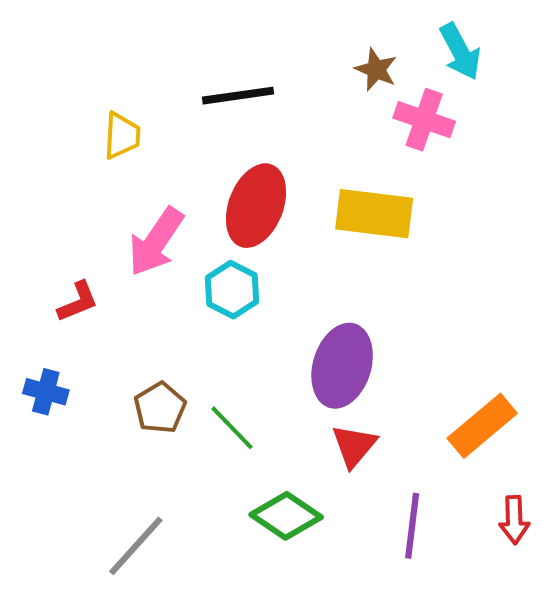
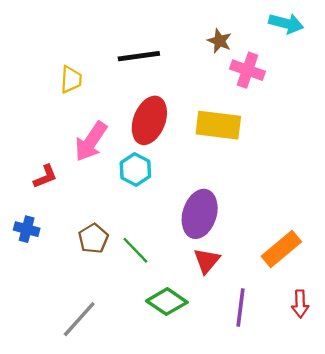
cyan arrow: (460, 52) -> (286, 23), moved, turned -48

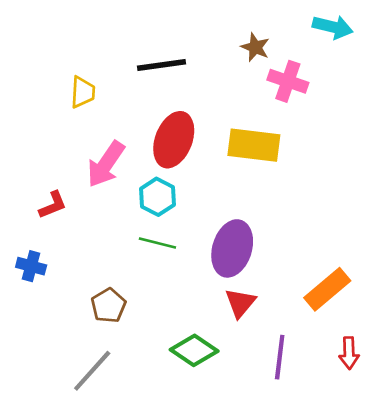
brown pentagon: (93, 238) -> (108, 306), moved
green line: (135, 250) -> (157, 243), moved, turned -32

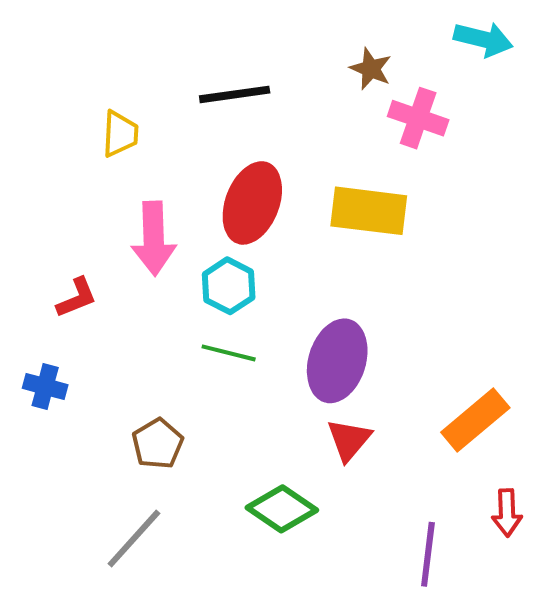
pink arrow: (106, 164) -> (154, 238), turned -36
purple line: (280, 357) -> (428, 554), moved

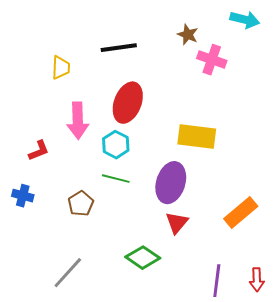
yellow rectangle: (369, 211) -> (197, 137), moved
brown pentagon: (158, 444) -> (81, 204), moved
red arrow: (507, 513) -> (257, 280), moved

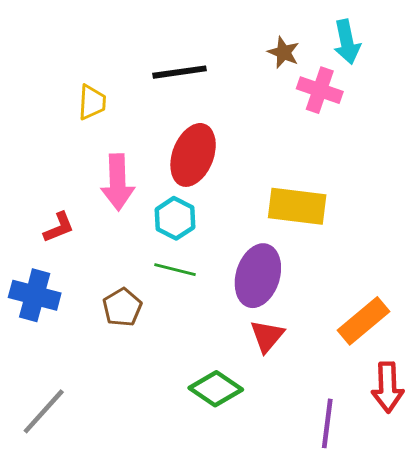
cyan arrow: (245, 20) -> (347, 42), moved, turned 64
blue cross: (23, 196) -> (35, 295), size x1.5
gray line: (68, 273) -> (44, 411), moved
red arrow: (257, 280) -> (388, 387), moved, size x1.4

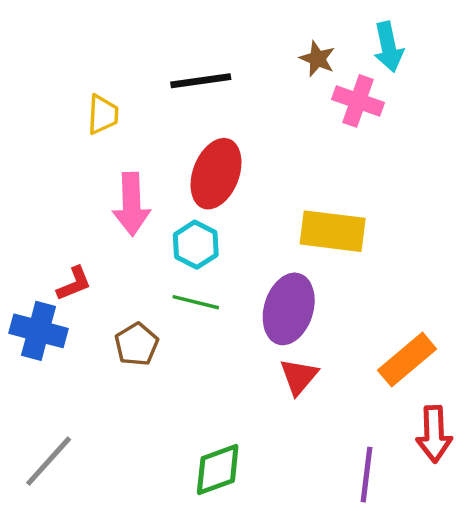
red L-shape: (59, 227) -> (74, 284), moved
green diamond: (216, 389) -> (218, 470), moved, turned -54

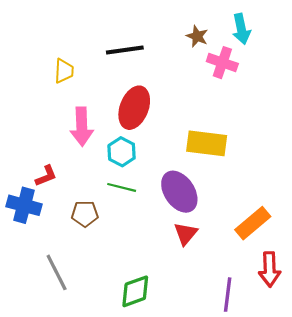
purple ellipse: (289, 309) -> (179, 192), turned -51
brown pentagon: (137, 344) -> (85, 214), turned 30
gray line: (49, 461) -> (57, 272), moved, turned -69

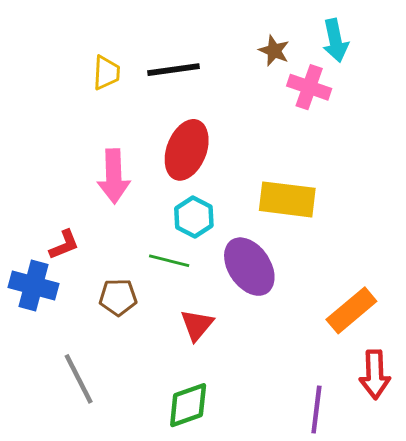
yellow trapezoid: (64, 71) -> (106, 73), moved
cyan hexagon: (122, 152) -> (194, 217), moved
red triangle: (186, 234) -> (197, 325), moved

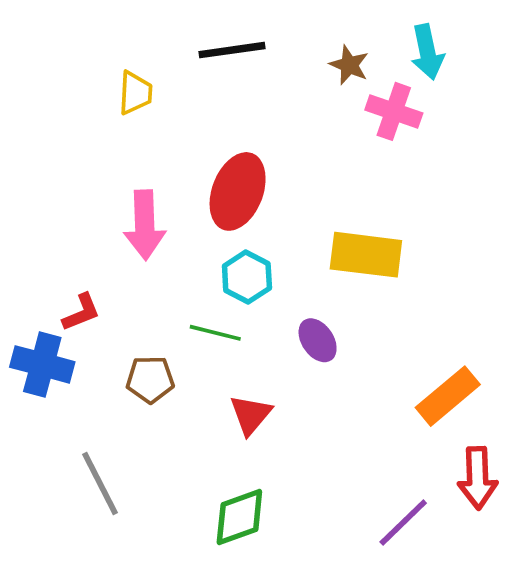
black line: (173, 70) -> (232, 50), moved
purple ellipse: (249, 267) -> (318, 340), size x0.6
purple line: (316, 410) -> (403, 523), turned 39

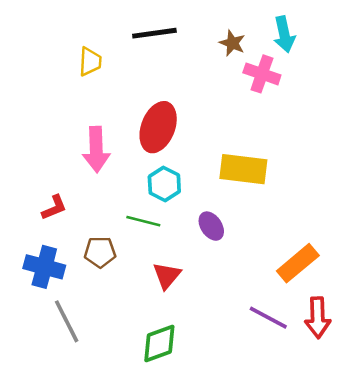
blue cross: (42, 364) -> (44, 267), moved
purple line: (403, 523) -> (268, 318), moved, turned 72

